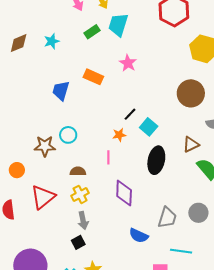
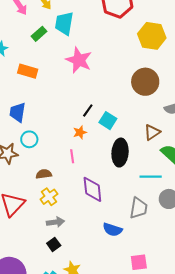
pink star: (128, 63) -> (79, 60), size x1.5
orange rectangle: (93, 77) -> (28, 71), moved
blue trapezoid: (61, 91) -> (18, 112), moved
gray arrow: (83, 221) -> (56, 222), turned -78
cyan line: (181, 251) -> (151, 177), moved

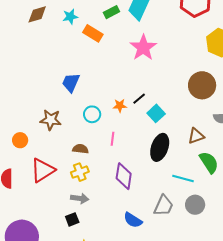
orange rectangle: (28, 71) -> (93, 33), moved
orange star: (80, 132) -> (120, 106), moved
cyan circle: (29, 139) -> (92, 114), moved

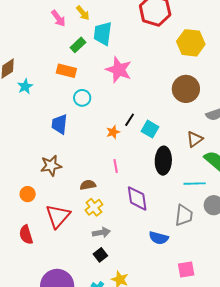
cyan star: (70, 17) -> (25, 86), moved
cyan circle: (92, 114) -> (82, 98), moved

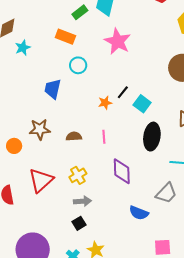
brown semicircle: (88, 185) -> (74, 136), moved
orange circle: (28, 194) -> (14, 146), moved
gray trapezoid: (184, 215) -> (166, 193), turned 30

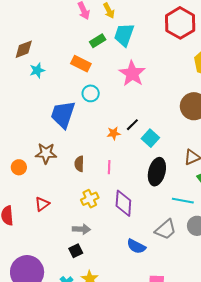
blue trapezoid: (53, 89) -> (63, 114), size x1.4
brown semicircle: (74, 136) -> (79, 164), turned -91
yellow cross: (78, 175) -> (90, 199), moved
red triangle: (41, 180) -> (42, 204), size x0.6

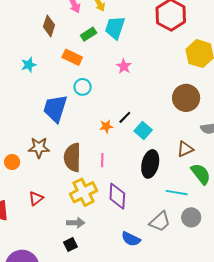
brown diamond: (24, 49) -> (49, 26), moved, turned -50
pink star: (132, 74) -> (124, 66), size x0.6
brown semicircle: (79, 164) -> (72, 157), size x1.8
yellow cross: (90, 199) -> (83, 192), size x1.5

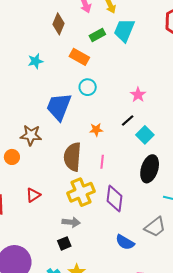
pink star: (124, 66) -> (138, 95), moved
orange star: (106, 126) -> (96, 130), moved
brown star: (39, 148) -> (31, 135), moved

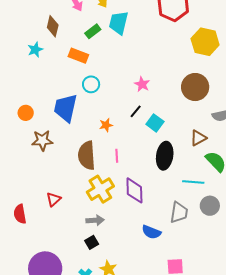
cyan star: (35, 61) -> (35, 50), moved
orange circle: (12, 157) -> (26, 113), moved
gray trapezoid: (155, 227) -> (179, 212), turned -35

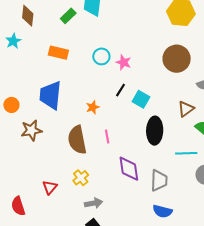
orange rectangle: (78, 56) -> (58, 53), moved
cyan circle: (91, 84) -> (101, 56), moved
yellow cross: (100, 189) -> (81, 178), moved, size x0.6
gray trapezoid: (179, 212) -> (159, 180), moved
blue semicircle: (151, 232) -> (162, 211), moved

